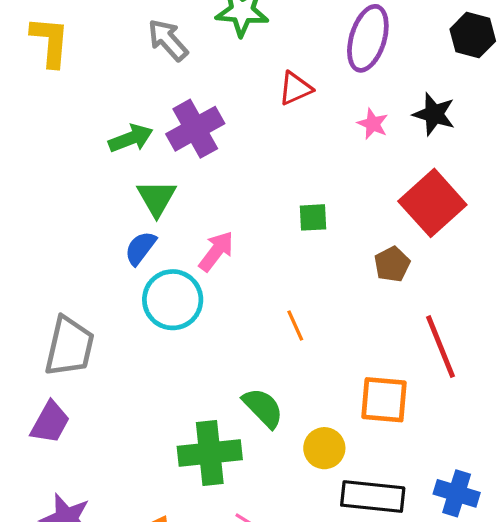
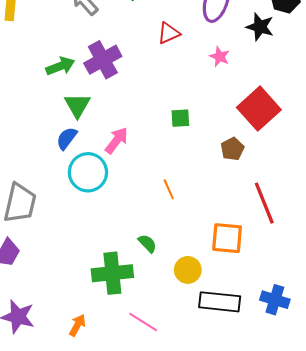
black star: (434, 114) -> (260, 27), moved
green semicircle: (263, 408) -> (147, 243), size x0.7

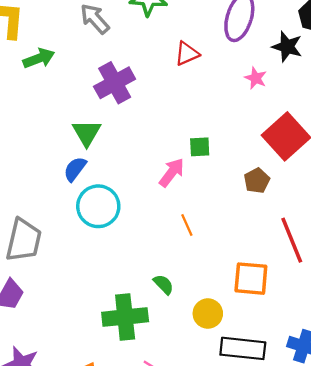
pink star: (220, 57) -> (256, 78), moved
green arrow: (60, 66) -> (39, 58), moved
pink arrow: (117, 140) -> (172, 172), moved

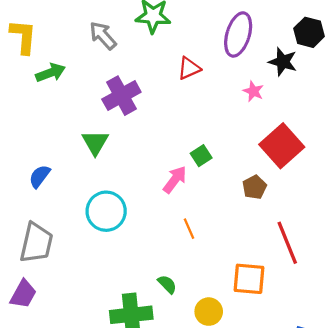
green square: (200, 147) -> (201, 156), turned -30
blue semicircle: (75, 169) -> (40, 176), moved

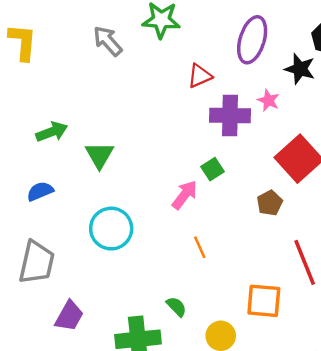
green arrow: (51, 73) -> (52, 132), moved
purple cross: (121, 96) -> (230, 116), moved, turned 30
blue semicircle: (40, 176) -> (40, 191), turned 30
purple trapezoid: (23, 294) -> (69, 316), moved

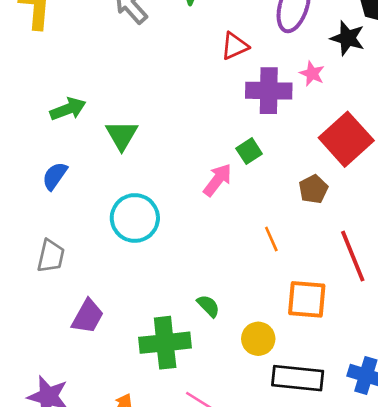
blue semicircle: (40, 191) -> (55, 176), turned -32
orange line: (200, 247) -> (271, 239), moved
gray trapezoid: (37, 262) -> (51, 256), size x0.7

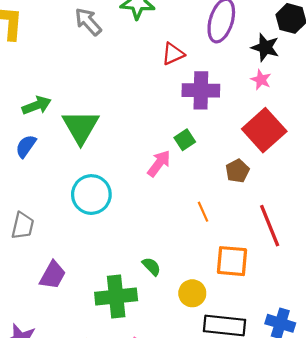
pink star: (312, 74) -> (261, 80), moved
green triangle: (122, 135) -> (81, 127), size x1.4
blue semicircle: (55, 176) -> (26, 146), moved

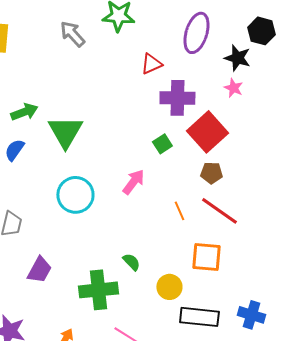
red square: (264, 130) -> (207, 132), moved
pink arrow: (159, 163) -> (133, 182), moved
brown pentagon: (237, 171) -> (211, 173), turned 30
red line: (270, 226) -> (219, 211), moved, turned -33

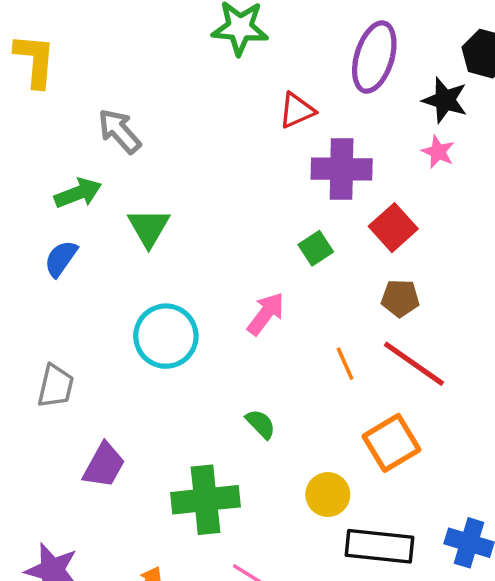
gray arrow: (72, 34) -> (119, 131), moved
green triangle: (65, 132) -> (149, 228), size x0.7
red square: (207, 132) -> (393, 228), size x0.7
orange square: (206, 257) -> (392, 443), turned -36
green semicircle: (131, 262) -> (261, 424), moved

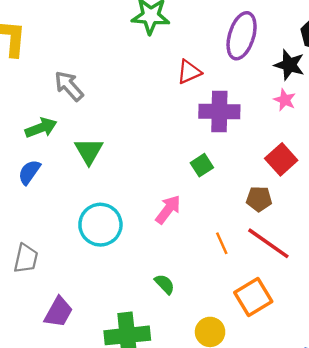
red square: (393, 228) -> (281, 159), moved

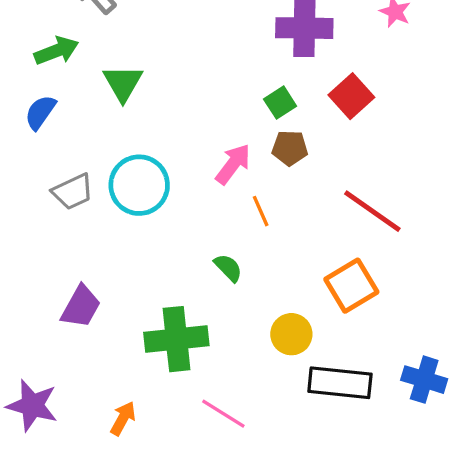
red square: (281, 159) -> (351, 96), moved
brown pentagon: (259, 199) -> (290, 148), moved
orange line: (222, 243) -> (261, 211), moved
gray trapezoid: (26, 258) -> (73, 192), moved, turned 52

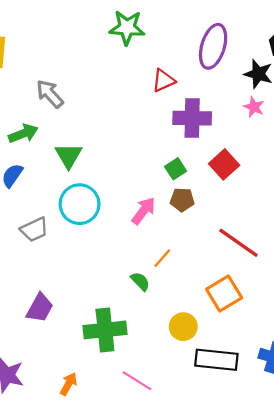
cyan circle: (139, 185) -> (80, 204), moved
orange line: (261, 211) -> (162, 258), moved, turned 65

